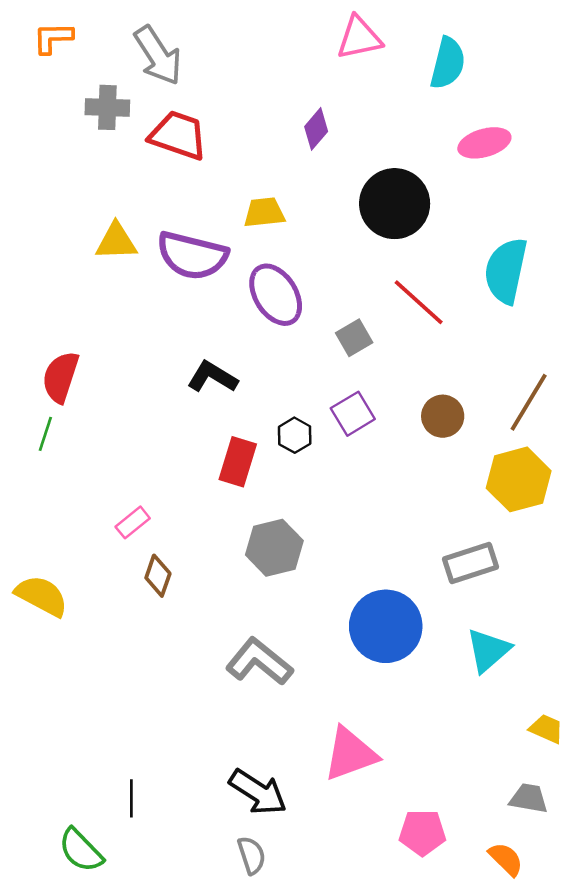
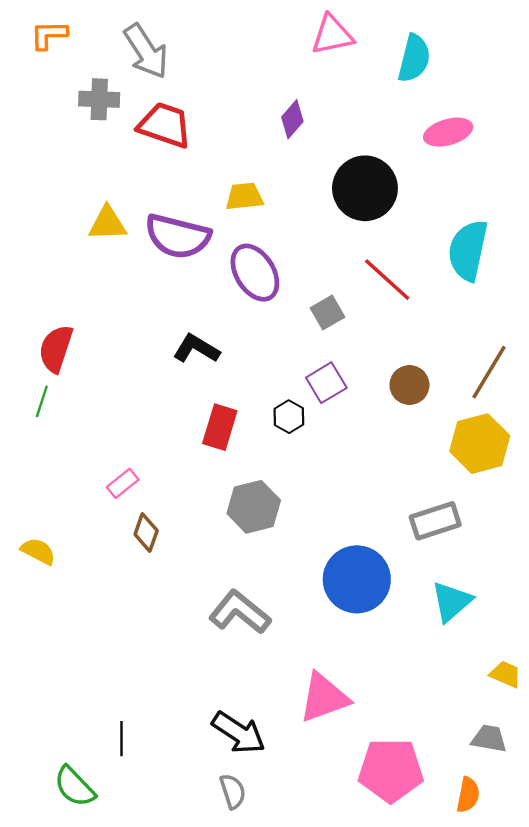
black hexagon: (295, 435) -> (289, 417), moved
yellow semicircle: (42, 596) -> (38, 551), size x0.7
pink pentagon: (422, 833) -> (391, 770), size x1.5
orange semicircle: (506, 859) -> (468, 795), turned 56

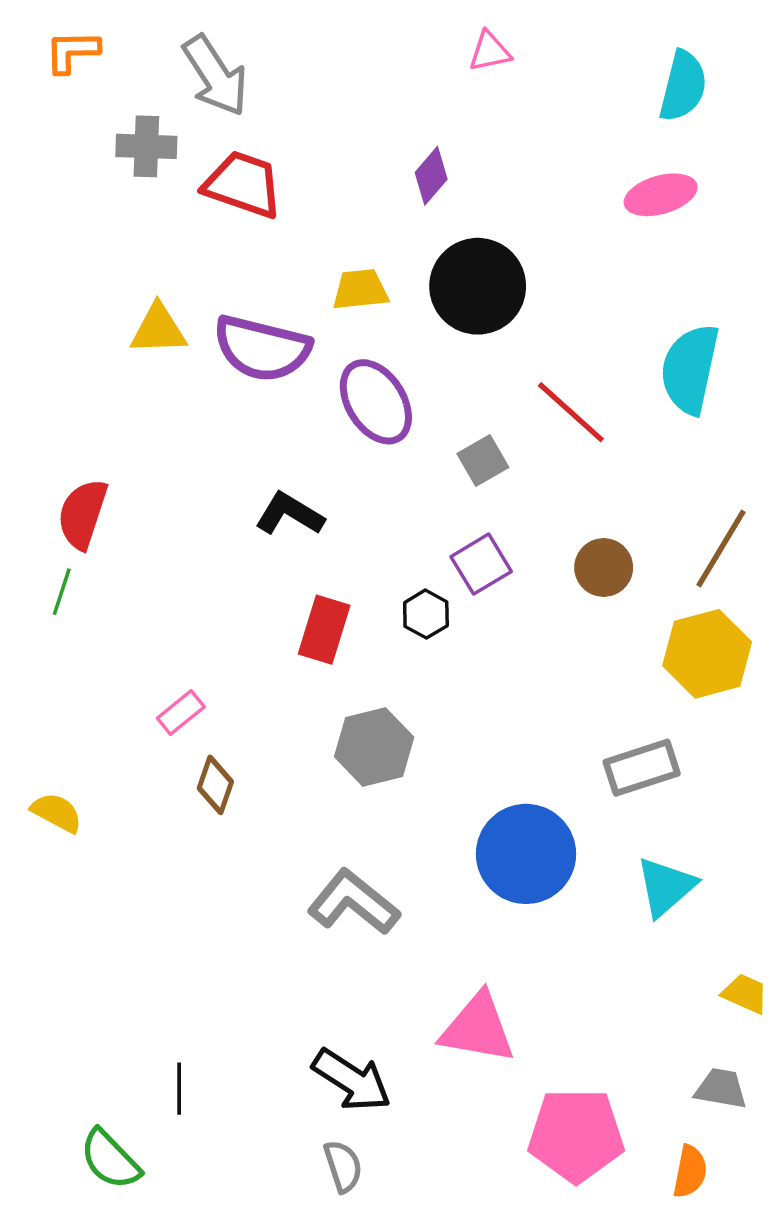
pink triangle: (332, 35) -> (490, 52), size x0.7
cyan semicircle: (414, 58) -> (683, 86), moved
black circle: (365, 188) -> (478, 286), moved
pink triangle: (324, 698) -> (478, 1028), turned 30

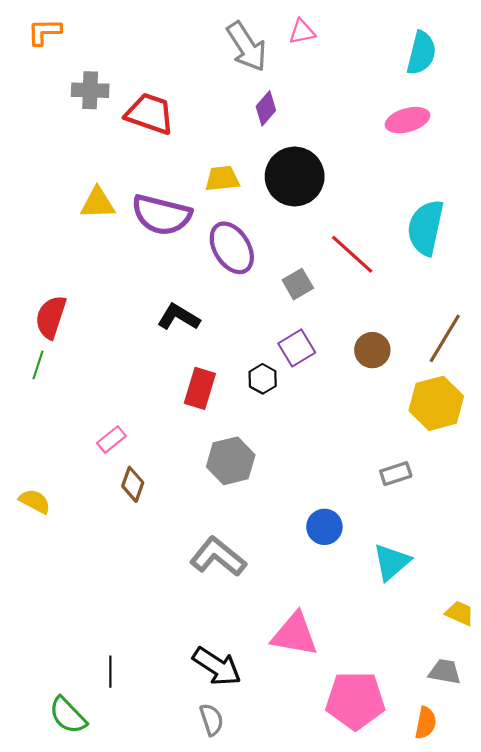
gray arrow: (215, 76) -> (247, 47), moved
gray rectangle: (642, 768) -> (396, 474), size x0.7
blue circle: (526, 854) -> (324, 527), size x0.6
cyan triangle: (666, 887) -> (392, 562), moved

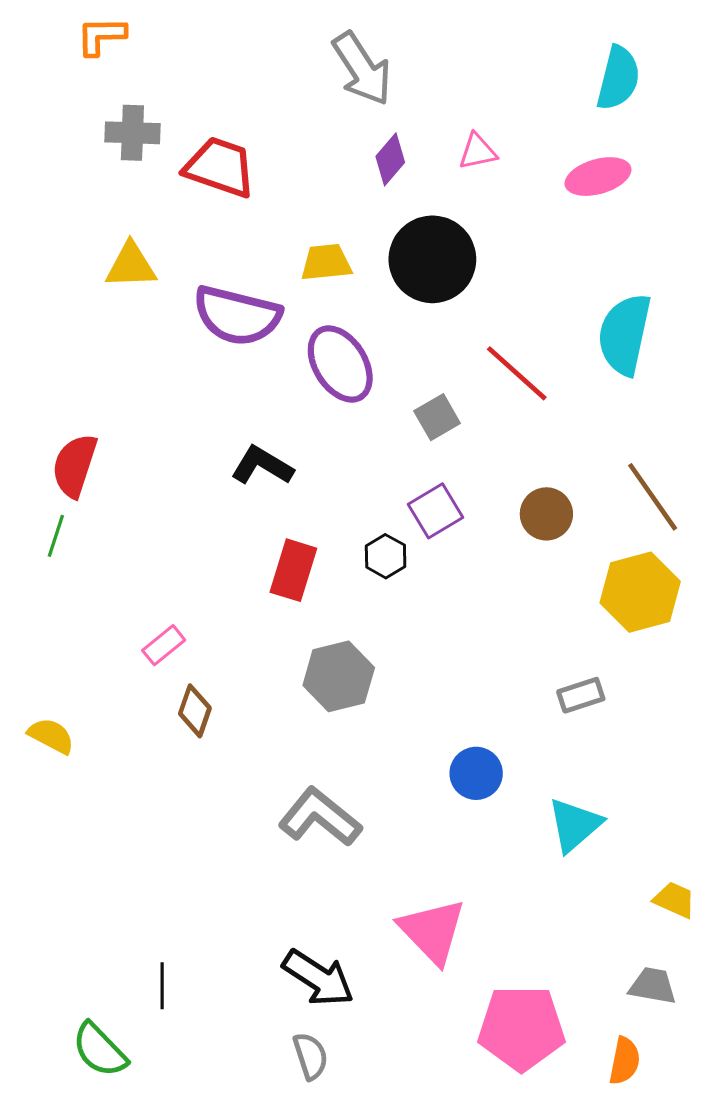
orange L-shape: (44, 32) -> (101, 36), moved
pink triangle: (302, 32) -> (478, 152), moved
yellow triangle: (98, 203) -> (131, 266), moved
brown line: (445, 338) -> (653, 497), turned -66
pink triangle: (295, 634) -> (432, 931), turned 36

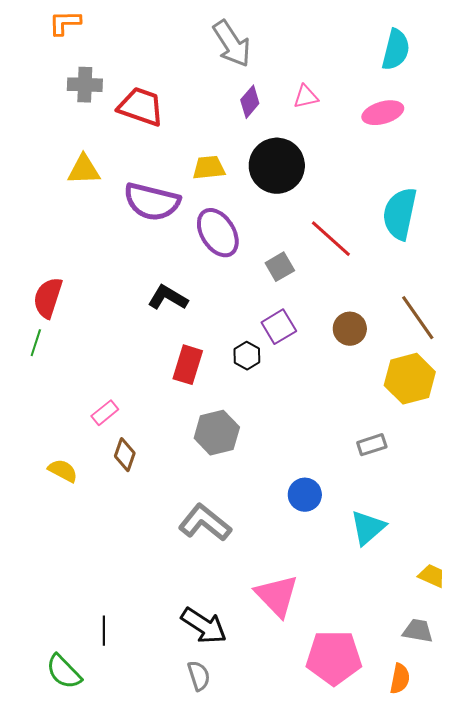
yellow semicircle: (51, 736) -> (63, 471), moved

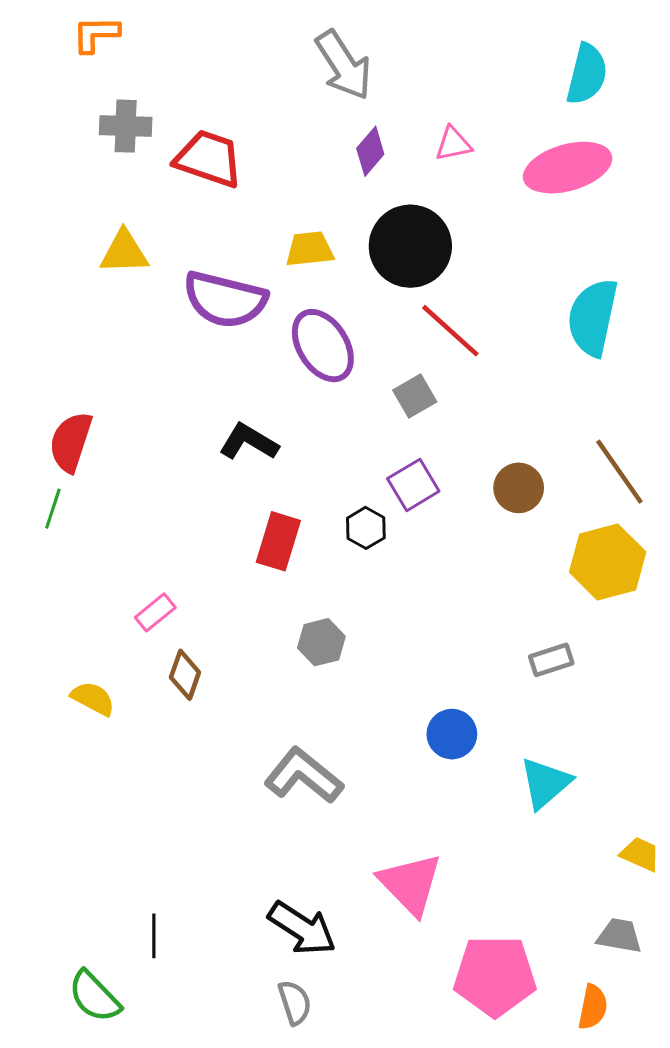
pink ellipse: (383, 113) -> (568, 168), size x1.4
red line: (331, 239) -> (450, 331), moved
gray hexagon: (217, 433) -> (321, 642), size x0.7

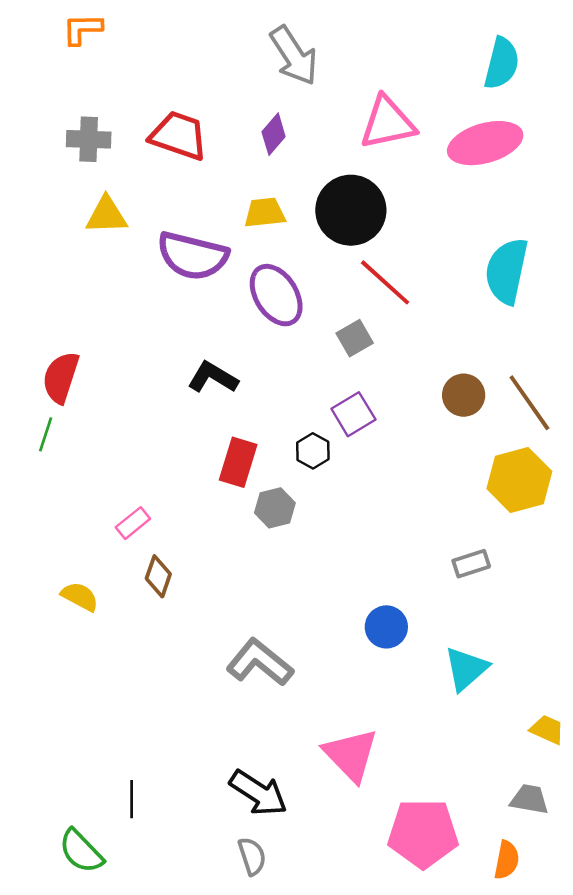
gray cross: (126, 126) -> (89, 139), moved
pink triangle: (453, 144) -> (388, 123), size x1.8
purple diamond: (370, 151) -> (274, 134), moved
brown circle: (519, 488) -> (464, 395), moved
gray hexagon: (321, 642) -> (275, 508), moved

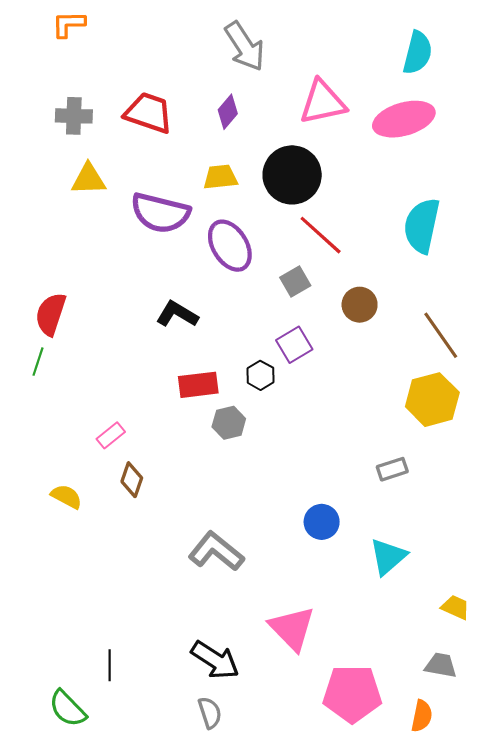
brown circle: (464, 395) -> (360, 305), moved
red rectangle: (238, 462) -> (198, 385), turned 66

